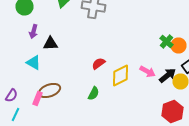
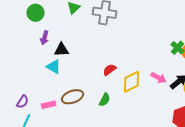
cyan triangle: (34, 62) -> (54, 67), moved
brown ellipse: (50, 90) -> (73, 97), moved
pink rectangle: (38, 98) -> (49, 105), turned 56

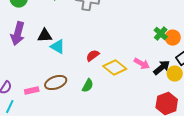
purple arrow: (45, 38) -> (18, 34), moved, size x1.6
cyan triangle: (54, 67) -> (58, 47), moved
yellow diamond: (132, 82) -> (115, 68), turned 65

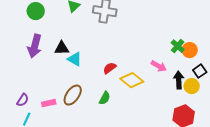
pink arrow: (142, 64) -> (159, 66), moved
black arrow: (162, 68) -> (179, 80), turned -54
brown ellipse: (56, 83) -> (73, 95), turned -35

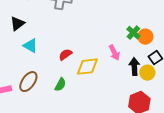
black triangle: (62, 48) -> (17, 24), moved, turned -35
pink arrow: (159, 66) -> (114, 53), turned 35
yellow diamond: (132, 80) -> (87, 67), turned -45

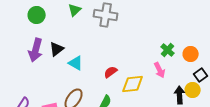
black triangle: (17, 24) -> (57, 49), moved
green cross: (133, 33) -> (168, 50), moved
black arrow: (134, 67) -> (180, 95), moved

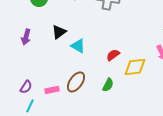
purple arrow: (36, 50) -> (26, 37), moved, size x0.7

